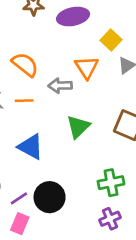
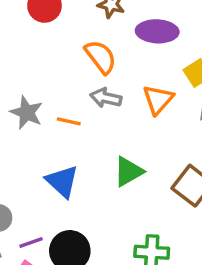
orange semicircle: (25, 65) -> (101, 57), moved
gray arrow: (60, 86) -> (106, 98), moved

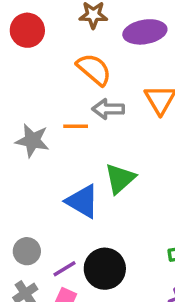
orange line: (69, 121) -> (76, 126), moved
green triangle: (128, 172) -> (120, 179), moved

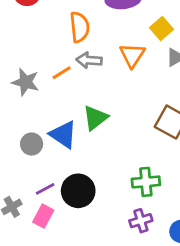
orange semicircle: (94, 69) -> (80, 27), turned 40
orange line: (76, 126) -> (62, 73), turned -36
gray circle: (27, 251) -> (32, 144), moved

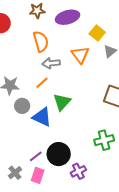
orange line: (62, 73) -> (42, 83), moved
gray circle: (32, 144) -> (22, 106), moved
purple cross: (141, 221) -> (78, 171), moved

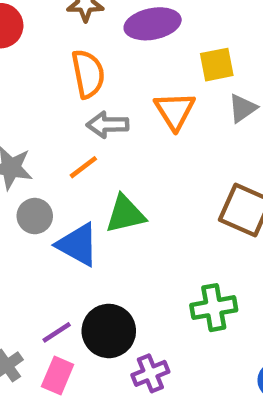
yellow square: (97, 33) -> (217, 65), turned 35
green triangle: (62, 102) -> (125, 214), turned 30

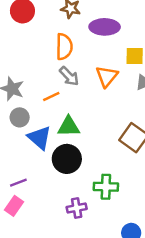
gray arrow: (108, 125) -> (69, 76), turned -145
black circle: (109, 331) -> (67, 159), moved
purple cross: (150, 373) -> (77, 208), moved

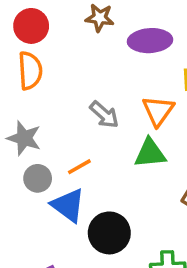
orange semicircle: (64, 47) -> (30, 71), moved
orange line: (51, 96) -> (79, 167), moved
green triangle: (69, 126) -> (150, 153), moved

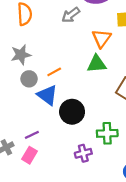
gray arrow: (104, 115) -> (71, 15), moved, turned 102
gray star: (24, 138) -> (21, 55), turned -30

